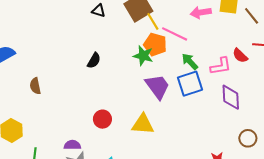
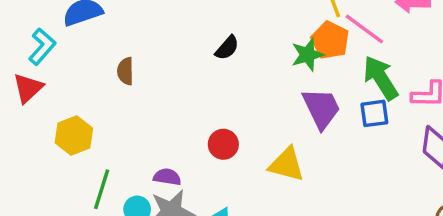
green star: (143, 56) -> (307, 55), turned 30
green arrow: (190, 62) -> (381, 78), size x1.5
blue square: (190, 84) -> (374, 113), size x0.7

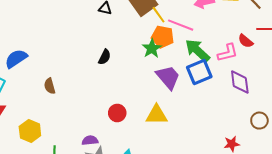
blue square: (374, 113) -> (199, 72), size x1.4

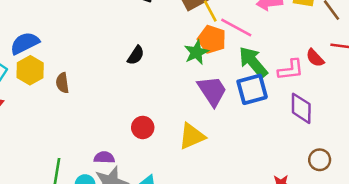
yellow triangle: (157, 115) -> (192, 136), turned -30
yellow hexagon: (30, 131) -> (30, 70), moved

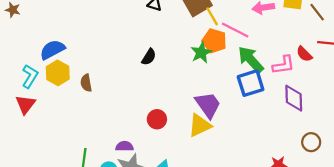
purple trapezoid: (212, 91) -> (208, 105), moved

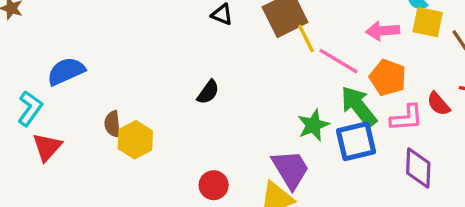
orange pentagon: (214, 41) -> (388, 77), moved
green star: (201, 53) -> (313, 125), moved
yellow hexagon: (58, 73) -> (135, 140), moved
red triangle: (25, 104) -> (47, 147), moved

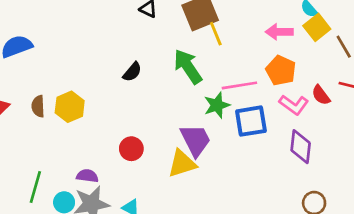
yellow square: (428, 22) -> (317, 27), turned 36
pink line: (338, 61) -> (239, 85), moved, turned -44
green arrow: (359, 106) -> (188, 67), moved
pink L-shape: (406, 118) -> (294, 105), turned 36
brown semicircle: (113, 124) -> (38, 106), moved

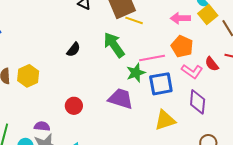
yellow line: (216, 34) -> (134, 20), turned -48
purple trapezoid: (195, 140) -> (121, 99), turned -44
yellow triangle: (182, 163) -> (165, 120), moved

